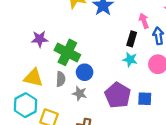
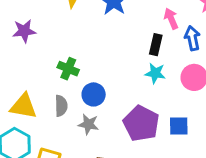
purple star: (40, 39) -> (24, 31), moved
green cross: (67, 52) -> (68, 69), size x0.6

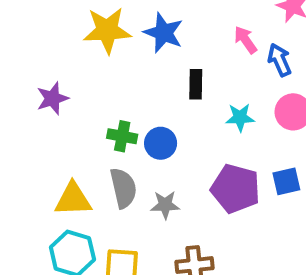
black rectangle: (156, 45) -> (196, 84), moved
blue circle: (94, 94) -> (161, 143), moved
gray semicircle: (61, 106) -> (123, 188), size x1.4

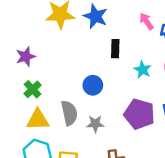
cyan star: (240, 117) -> (143, 70), turned 30
green cross: (122, 136) -> (33, 89), moved, turned 36

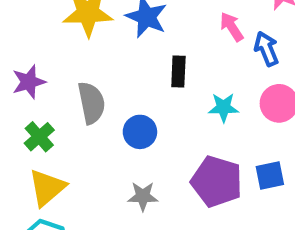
cyan star: (143, 70) -> (223, 107), turned -30
gray semicircle: (69, 113) -> (91, 103), moved
yellow triangle: (38, 120) -> (47, 188), turned -40

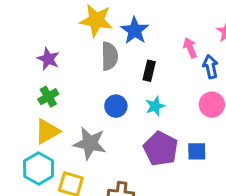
purple star: (29, 82) -> (48, 59), turned 30
gray semicircle: (91, 103) -> (110, 56), moved
cyan star: (223, 107) -> (155, 106), moved, turned -30
gray star: (143, 196) -> (90, 143), moved, size x1.6

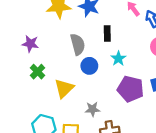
gray semicircle: (110, 56) -> (78, 44), moved
yellow triangle: (47, 131) -> (64, 88), moved
gray star: (90, 143) -> (92, 109), moved, size x0.6

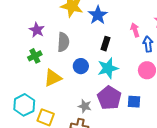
gray semicircle: (78, 44) -> (63, 42), moved
cyan star: (118, 58) -> (108, 68), size x1.5
gray star: (92, 109) -> (85, 106), moved

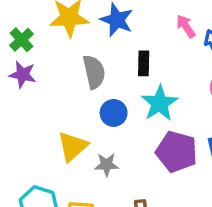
gray semicircle: (63, 42) -> (94, 72), moved
green cross: (35, 56) -> (21, 40), moved
gray star: (85, 106) -> (107, 165), moved

